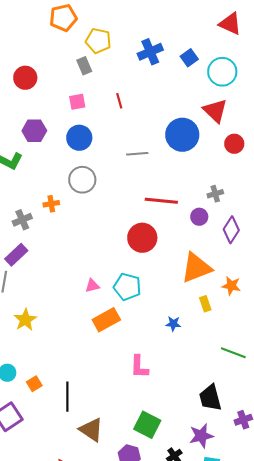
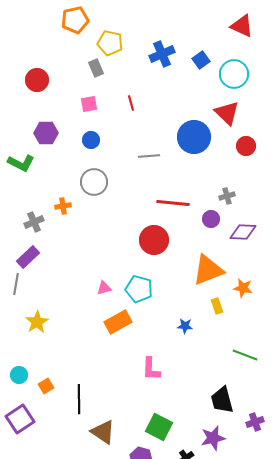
blue circle: (79, 138) -> (91, 140), size x0.7
purple diamond: (231, 230) -> (243, 232), turned 60

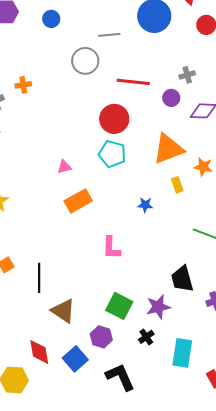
gray circle: (94, 182) -> (85, 61), moved
cyan pentagon: (139, 289) -> (112, 154), moved
purple star: (213, 438) -> (158, 307), moved

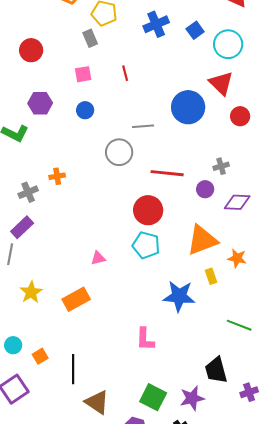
orange rectangle: (78, 201) -> (76, 299), moved
blue star: (145, 205) -> (179, 296), size x2.0

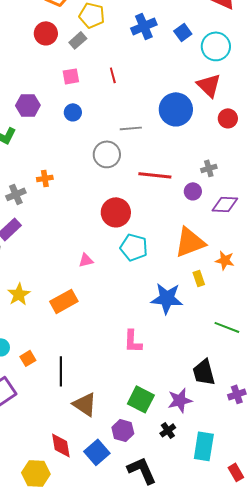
gray rectangle: (90, 38) -> (78, 40), turned 72
red circle: (31, 50) -> (46, 33), moved
red circle: (148, 210) -> (116, 212), moved

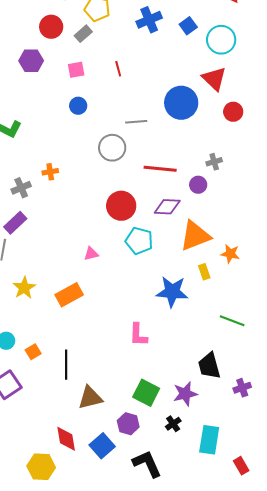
purple hexagon: (28, 105) -> (31, 61), moved
purple diamond: (225, 204) -> (167, 207), moved
brown triangle: (85, 404) -> (90, 398), turned -48

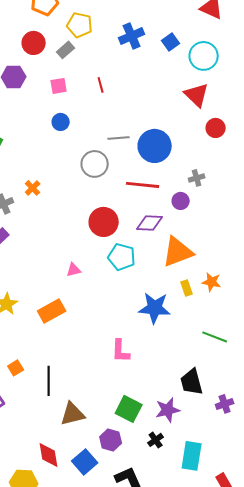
blue circle: (181, 103) -> (155, 146), moved
orange cross: (50, 172) -> (33, 188), turned -35
orange star: (230, 254) -> (212, 282), moved

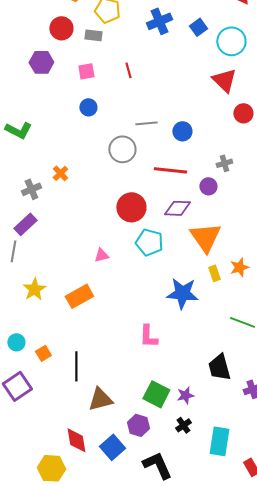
gray rectangle: (66, 50) -> (93, 35), turned 48
blue circle: (155, 146) -> (182, 131), size x0.6
orange triangle: (178, 252) -> (205, 237), turned -44
orange star: (212, 282) -> (239, 267), turned -30
purple star: (168, 410) -> (185, 395), moved, size x0.7

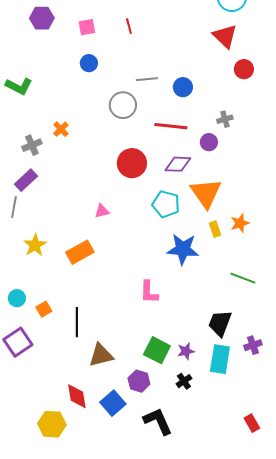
cyan pentagon: (149, 242) -> (166, 204), moved
black trapezoid: (219, 367) -> (220, 323), turned 36
cyan rectangle: (219, 441) -> (220, 359), moved

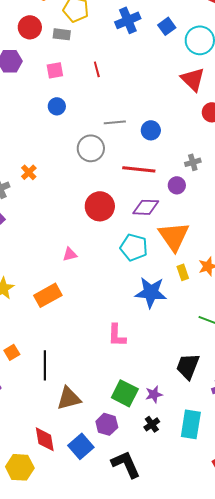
cyan rectangle: (220, 359) -> (191, 424), moved

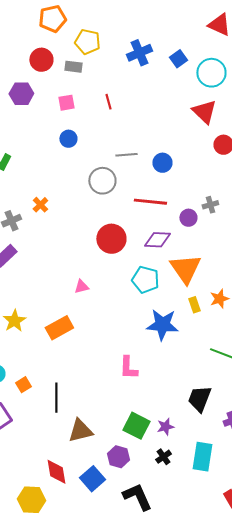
gray cross: (193, 162) -> (210, 205), moved

